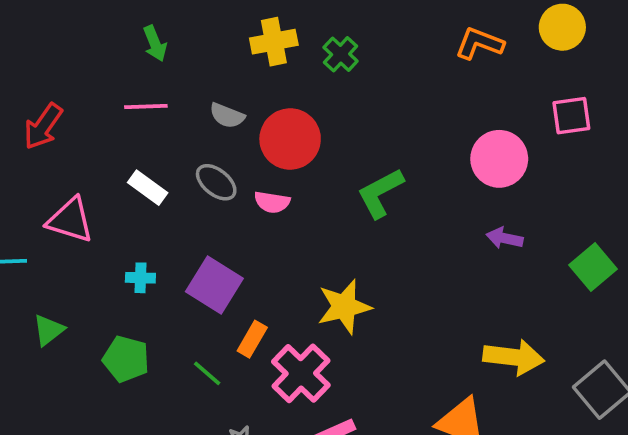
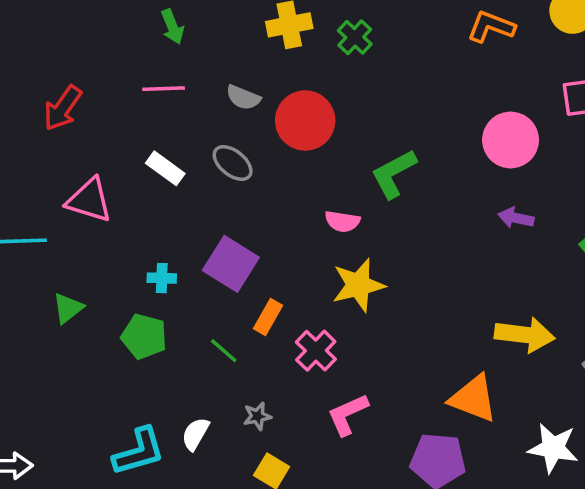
pink semicircle: (272, 202) -> (342, 221), moved
cyan cross: (140, 278) -> (162, 278), moved
pink cross: (301, 373) -> (316, 351), size x0.7

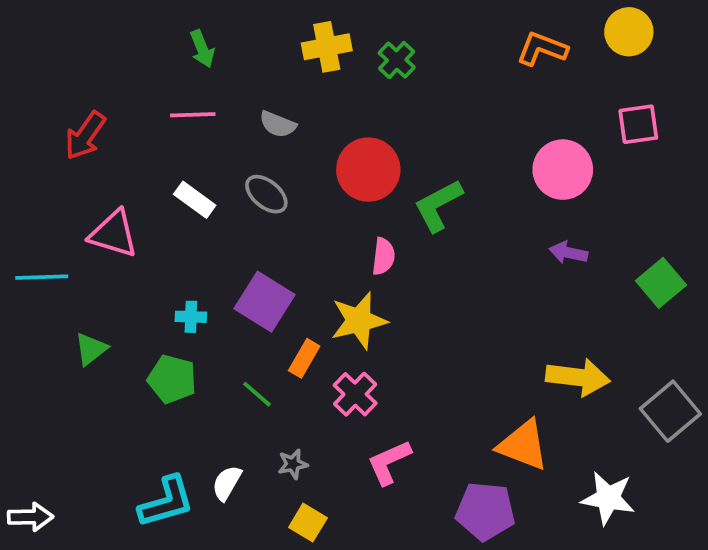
red circle: (305, 121) -> (368, 170), moved
pink semicircle: (342, 221) -> (383, 256), turned -92
yellow star: (358, 285) -> (359, 321), moved

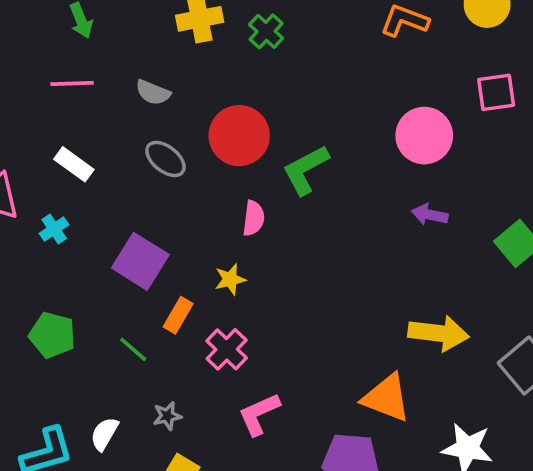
gray ellipse: (266, 194) -> (165, 159), moved
cyan cross: (191, 317) -> (54, 229), moved, turned -36
yellow star: (359, 321) -> (230, 279), size x0.6

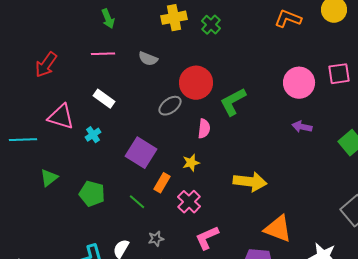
pink square: (496, 92) -> (339, 74), moved
gray ellipse: (165, 159) -> (170, 106), moved, turned -75
yellow arrow: (439, 333) -> (250, 182), moved

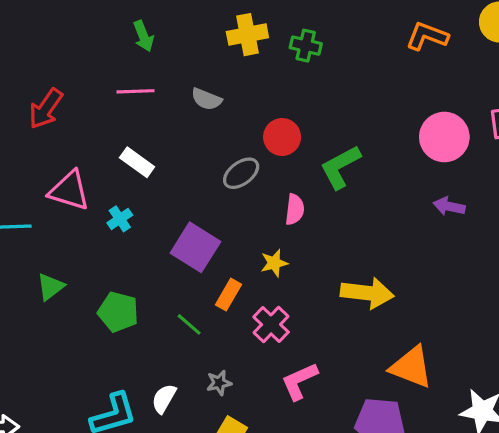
green cross: (211, 25) -> (306, 46), turned -30
red circle: (196, 83) -> (282, 137), size x0.7

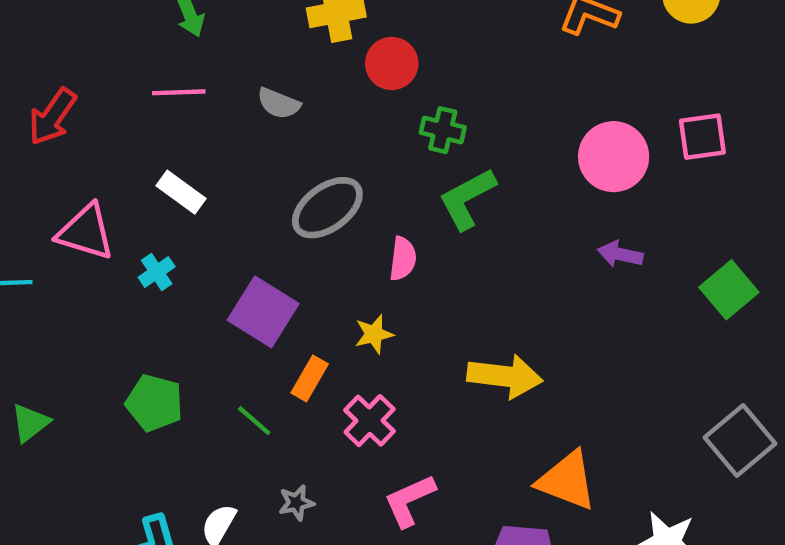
green cross: (306, 46) -> (443, 130), moved
red circle: (282, 137) -> (392, 63), moved
gray ellipse: (241, 173) -> (327, 208), size x1.4
green triangle: (50, 287) -> (30, 423), moved

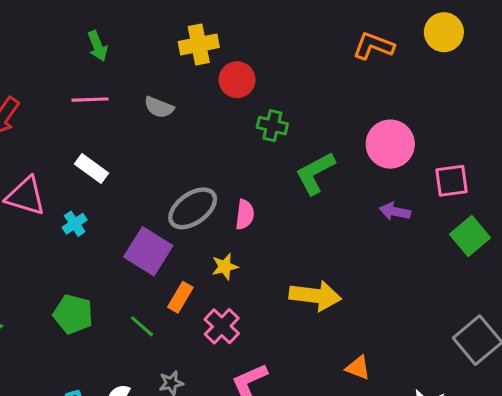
pink square: (702, 137) -> (452, 181), moved
green L-shape: (467, 199) -> (315, 173), moved
gray ellipse: (327, 208) -> (193, 208), moved
orange triangle: (567, 481) -> (358, 368), size x0.6

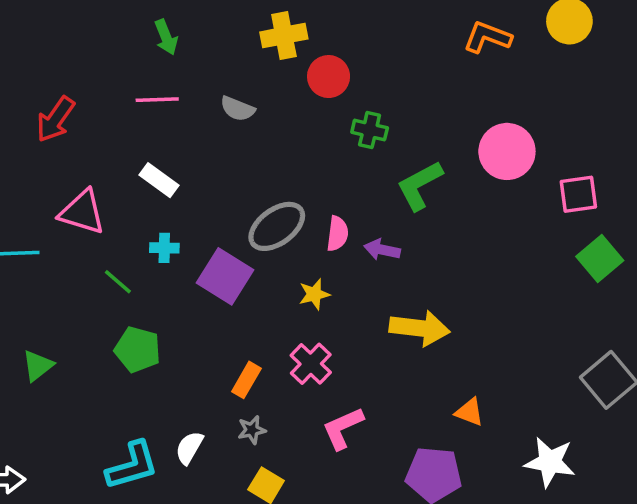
purple arrow: (395, 211) -> (382, 250), moved
cyan cross: (75, 224) -> (164, 248), moved, turned 35
orange rectangle: (180, 297) -> (246, 380), moved
green line: (142, 326) -> (118, 282), moved

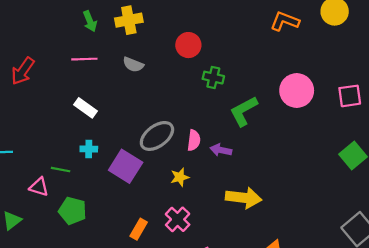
yellow cross: (284, 35) -> (129, 20), moved
pink square: (578, 194) -> (350, 96), moved
pink triangle: (82, 212) -> (39, 187), moved, size x0.7
green line: (118, 282) -> (61, 170), turned -30

